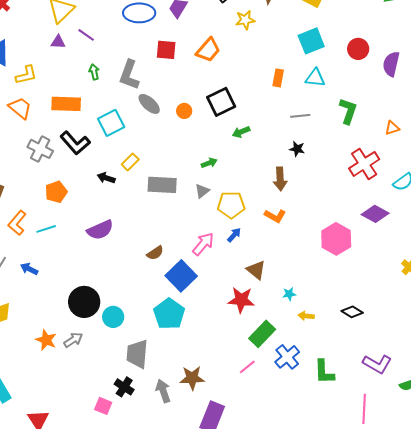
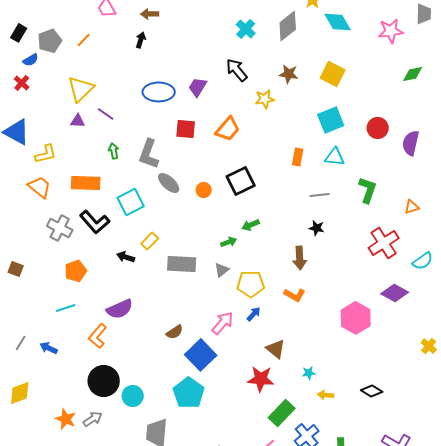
green arrow: (241, 132) -> (251, 225), moved
orange L-shape: (17, 223) -> (98, 336), moved

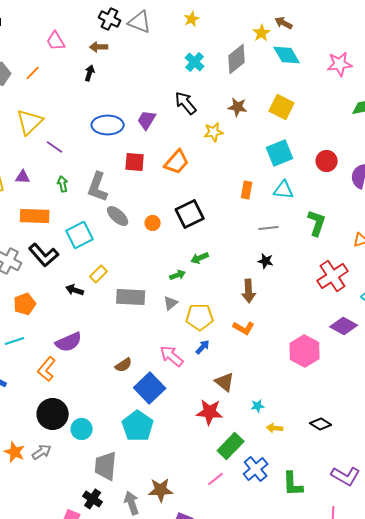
purple triangle: (78, 121) -> (23, 177), moved
pink arrow: (223, 323) -> (172, 356), turned -90

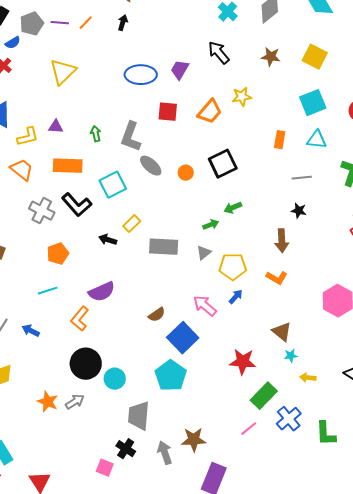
orange line: (33, 73) -> (86, 23), moved
yellow star: (214, 132) -> (242, 97), moved
purple line: (55, 147) -> (60, 23), moved, turned -30
brown triangle: (225, 382) -> (282, 332), moved

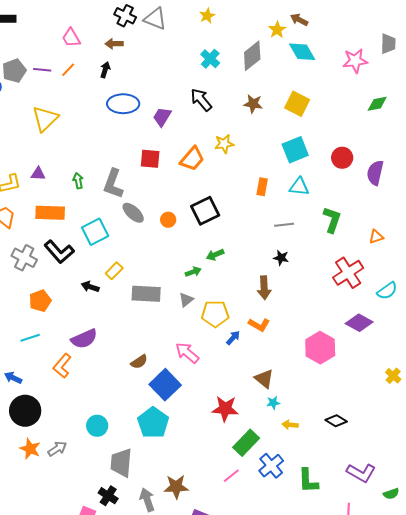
blue ellipse: (141, 75) -> (123, 104), moved
blue arrow: (236, 297) -> (233, 338), moved
black circle: (86, 364) -> (25, 411), moved

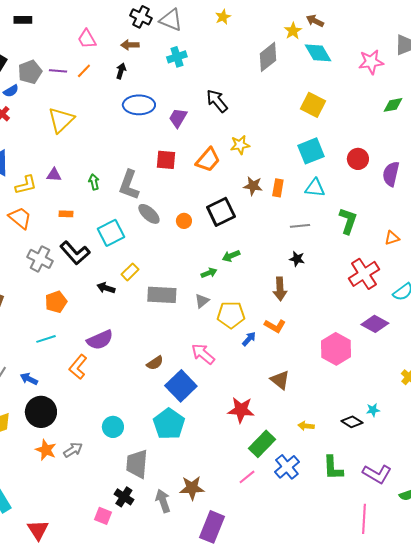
cyan cross: (210, 59) -> (177, 57), moved, turned 30
brown star: (253, 104) -> (253, 186), moved
orange rectangle: (50, 213) -> (66, 214), size x0.5
cyan star: (273, 403) -> (373, 410), moved
green L-shape: (308, 481) -> (333, 468), moved

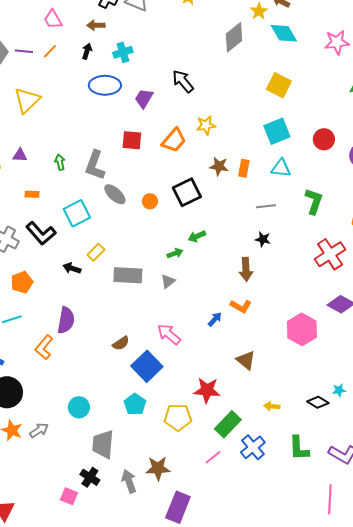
cyan cross: (177, 57) -> (123, 52), moved
yellow pentagon: (231, 315) -> (178, 417), moved
purple semicircle: (100, 340) -> (66, 320), turned -56
cyan pentagon: (169, 424) -> (135, 404), size x0.7

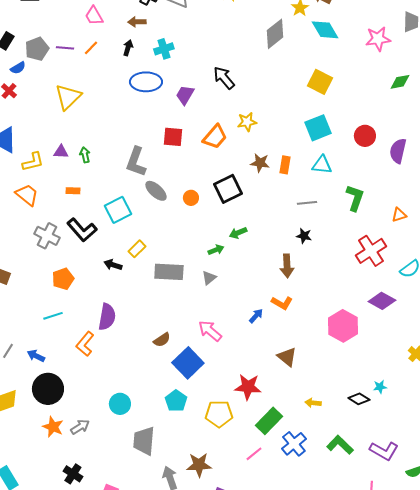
green arrow: (60, 162) -> (85, 155), moved
green L-shape: (299, 448) -> (340, 445), turned 136
black cross: (90, 477) -> (73, 474), moved

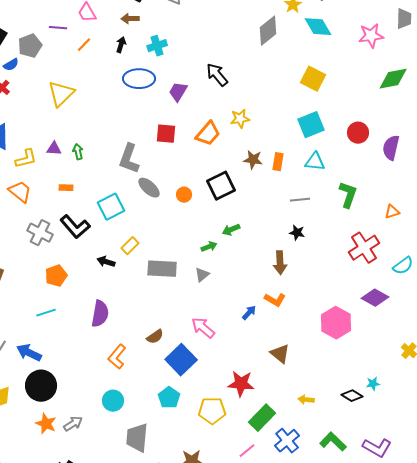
purple line: (65, 48) -> (58, 28), moved
green diamond: (400, 82) -> (393, 79), size x1.4
orange L-shape: (85, 344) -> (117, 357), moved
blue arrow: (36, 356) -> (29, 353), size x1.4

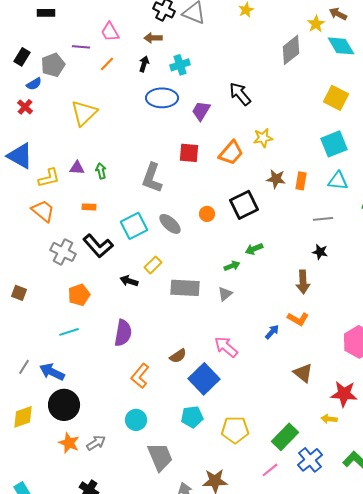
gray ellipse: (149, 188) -> (170, 224), moved
red star: (241, 384) -> (344, 394), moved
cyan pentagon: (169, 398) -> (192, 417), turned 30
gray trapezoid: (137, 438) -> (160, 457), turned 152

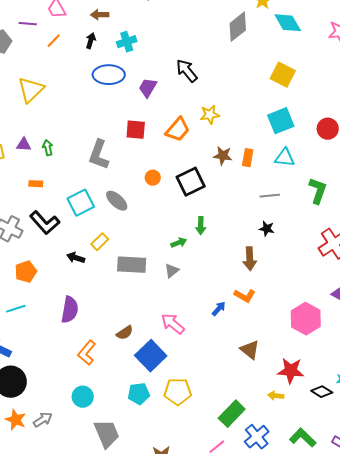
orange circle: (207, 214) -> (153, 178), moved
green arrow: (254, 249) -> (201, 226), turned -66
yellow pentagon: (235, 430) -> (178, 392), moved

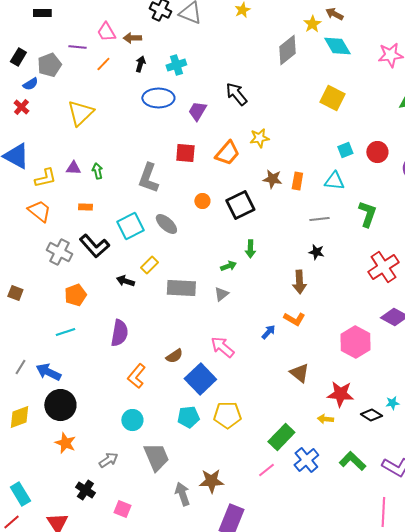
brown arrow: (100, 15) -> (132, 38), moved
cyan square: (281, 121) -> (345, 150), moved, size x0.6
gray arrow: (43, 420) -> (108, 460), moved

